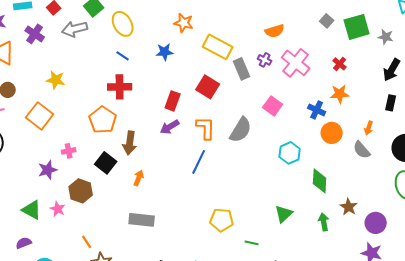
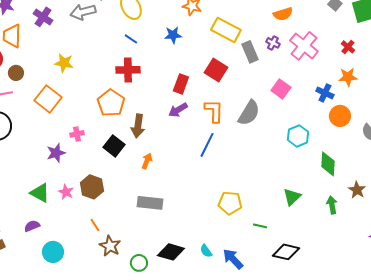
brown hexagon: (81, 191) -> (92, 187), moved

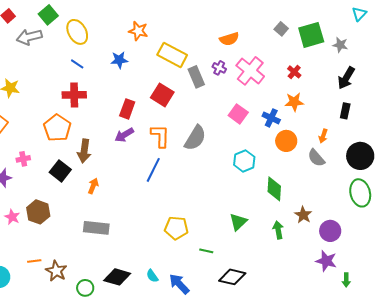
pink square: (281, 89) -> (238, 114), moved
orange line: (95, 225) -> (34, 261), moved, turned -64

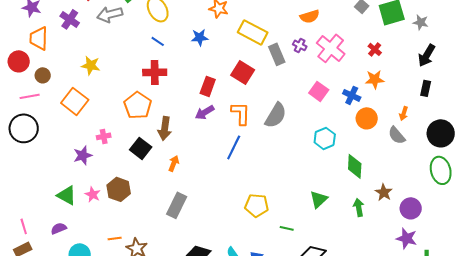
gray rectangle: (96, 228) -> (177, 205), turned -70

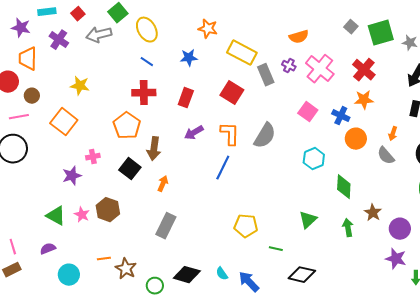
red cross: (375, 49) -> (364, 70), size x1.6
red rectangle: (208, 86) -> (186, 98), moved

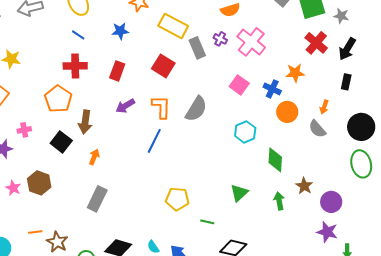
red cross: (364, 70) -> (316, 43), moved

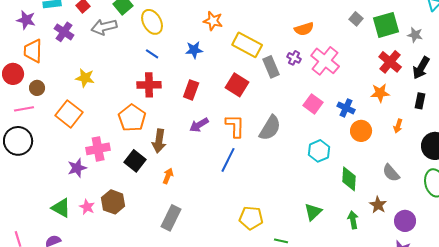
orange star: (295, 73) -> (380, 93), moved
gray semicircle: (317, 129) -> (391, 173), moved
pink cross: (24, 130) -> (98, 149), size x1.6

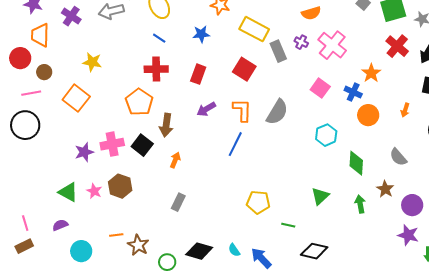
orange star: (380, 93) -> (371, 73), moved, turned -30
pink cross: (98, 149) -> (112, 144), moved
gray rectangle: (171, 218) -> (178, 202), size x0.7

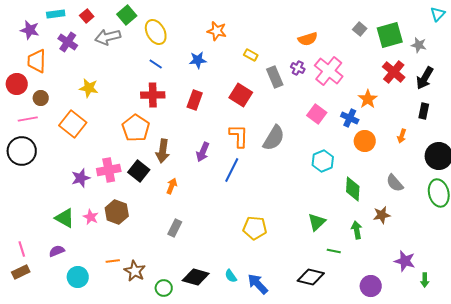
yellow rectangle: (254, 29) -> (251, 55), size x0.5
purple arrow: (206, 109) -> (203, 152), moved, turned -36
brown star: (385, 189) -> (382, 215), turned 30
purple circle: (412, 205) -> (371, 286), moved
green line: (288, 225) -> (334, 251), moved

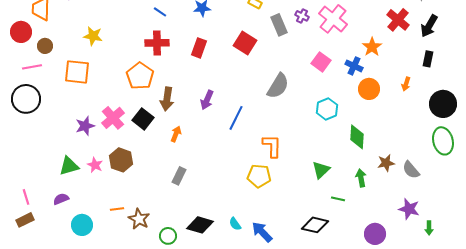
orange square: (73, 124) -> (77, 72), turned -32
orange L-shape: (239, 136) -> (272, 146), moved
pink cross: (109, 170) -> (113, 118), turned -30
gray semicircle: (395, 183) -> (411, 170), moved
green triangle: (65, 218) -> (69, 166), turned -45

